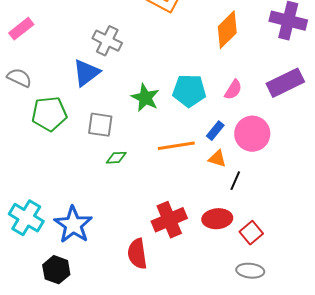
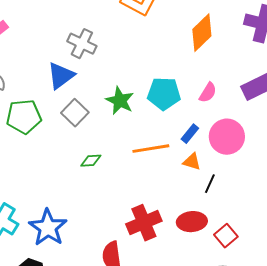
gray square: (100, 125) -> (75, 113), moved, turned 36

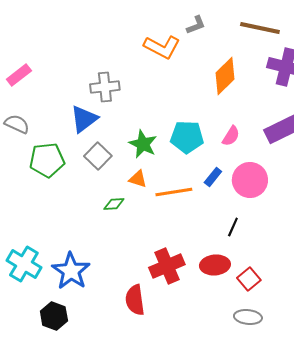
gray cross: (82, 44) -> (105, 87), turned -32
orange triangle: (192, 162) -> (138, 179), moved

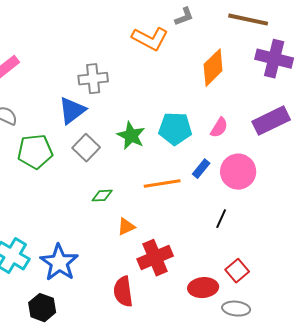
orange triangle: (138, 179) -> (126, 227), moved, turned -42
red ellipse: (215, 265) -> (203, 288), moved

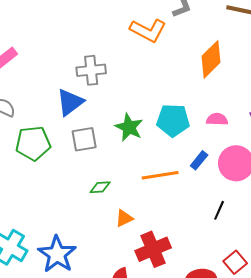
pink semicircle: (219, 128) -> (217, 119), turned -120
gray square: (86, 148) -> (84, 139), turned 36

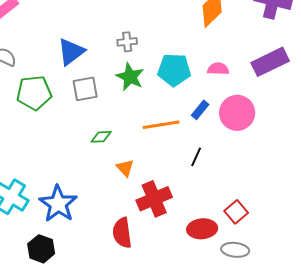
gray cross: (91, 70) -> (127, 42), moved, size x0.7
black line: (219, 210) -> (196, 157), moved
orange triangle: (124, 218) -> (125, 168), turned -48

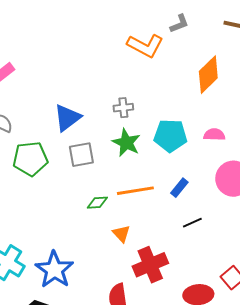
blue rectangle: (200, 110) -> (179, 188), moved
orange line: (161, 125) -> (135, 191), moved
black line: (196, 157) -> (192, 223), turned 42

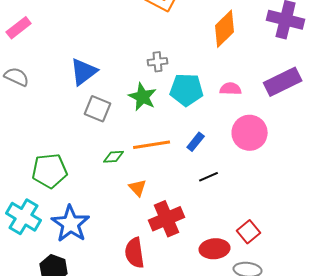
gray cross: (123, 108) -> (158, 62), moved
gray square: (81, 155) -> (98, 109), turned 32
green pentagon: (30, 159) -> (50, 171), moved

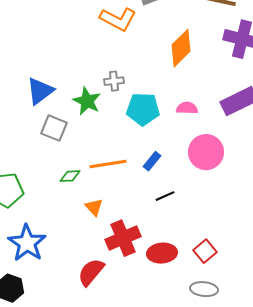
green star: (143, 97) -> (87, 101), moved
red ellipse: (215, 249) -> (162, 253), moved
red semicircle: (135, 253) -> (91, 272), turned 48

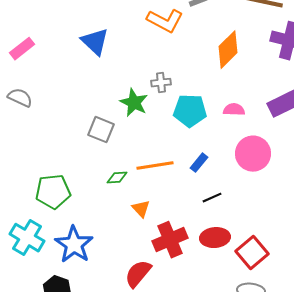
blue triangle: (40, 91) -> (95, 42), moved, turned -40
red square: (205, 251) -> (252, 253), size x1.4
red ellipse: (162, 253) -> (215, 238), moved

